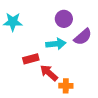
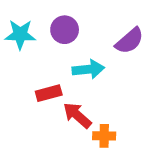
purple circle: (64, 19) -> (65, 30), moved
purple semicircle: (83, 37) -> (130, 41), moved

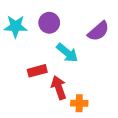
cyan arrow: (88, 69) -> (67, 53), turned 45
red arrow: (77, 115) -> (59, 88), turned 30

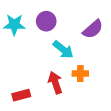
red rectangle: (37, 71) -> (21, 95), moved
orange cross: (79, 103) -> (80, 74), moved

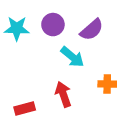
purple semicircle: (93, 29) -> (92, 30), moved
orange cross: (80, 74) -> (107, 84), moved

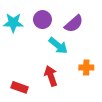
red rectangle: (25, 108) -> (20, 87), turned 35

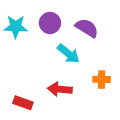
purple semicircle: (74, 24) -> (87, 28), turned -108
red arrow: (51, 76) -> (60, 89), turned -66

